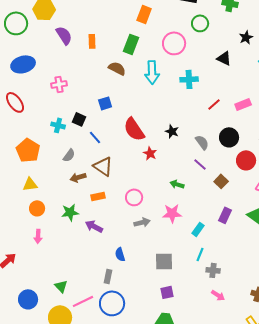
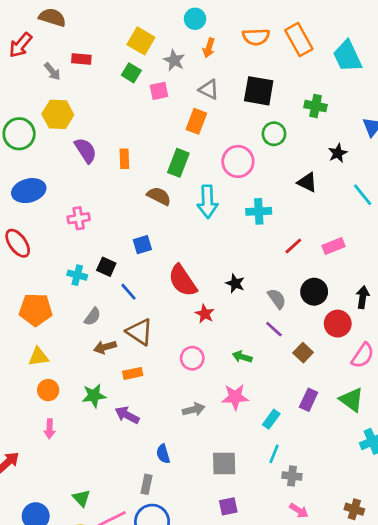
orange pentagon: (28, 150) -> (36, 310), turned -30
pink circle: (134, 197) -> (192, 358), moved

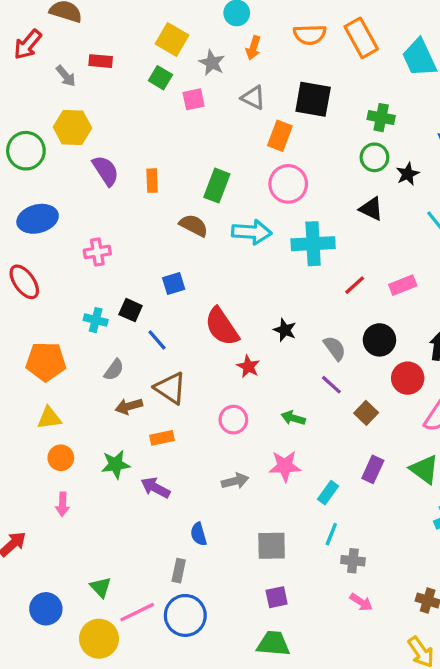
orange rectangle: (196, 121) -> (280, 136), moved
green circle: (274, 134) -> (374, 157), moved
cyan arrow: (207, 202) -> (252, 232), turned -84
cyan cross: (259, 211) -> (313, 244), size x1.4

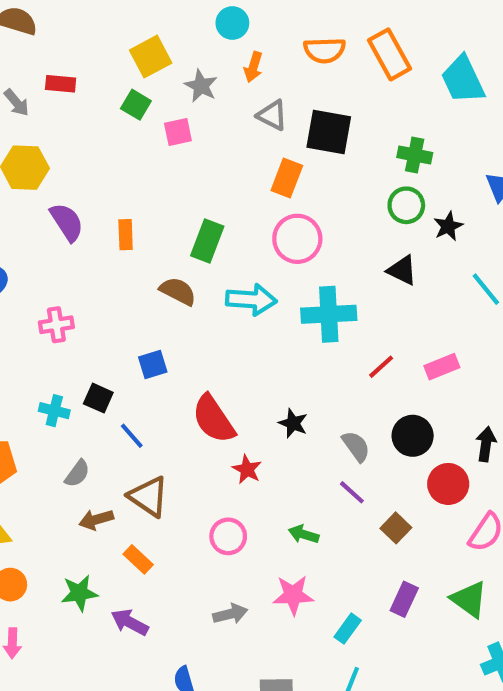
yellow square: (172, 40) -> (151, 57), turned 32
gray triangle: (253, 98) -> (272, 115), moved
orange rectangle: (162, 438) -> (138, 559), turned 55

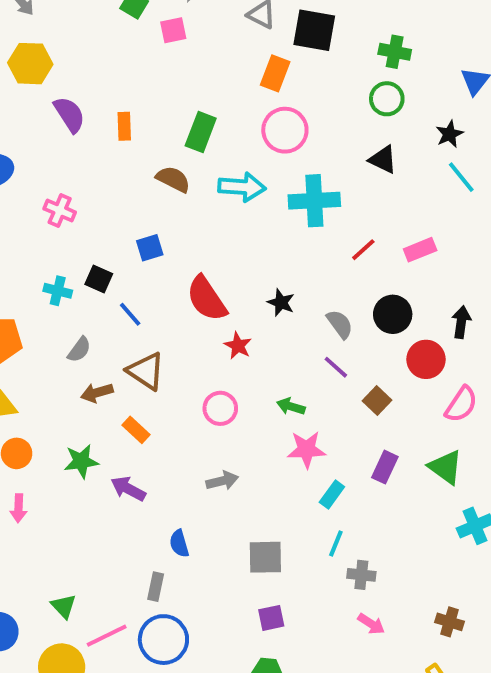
black star: (448, 226) -> (450, 134), moved
pink cross: (56, 325) -> (60, 210), turned 32
pink star: (293, 595) -> (306, 449), moved

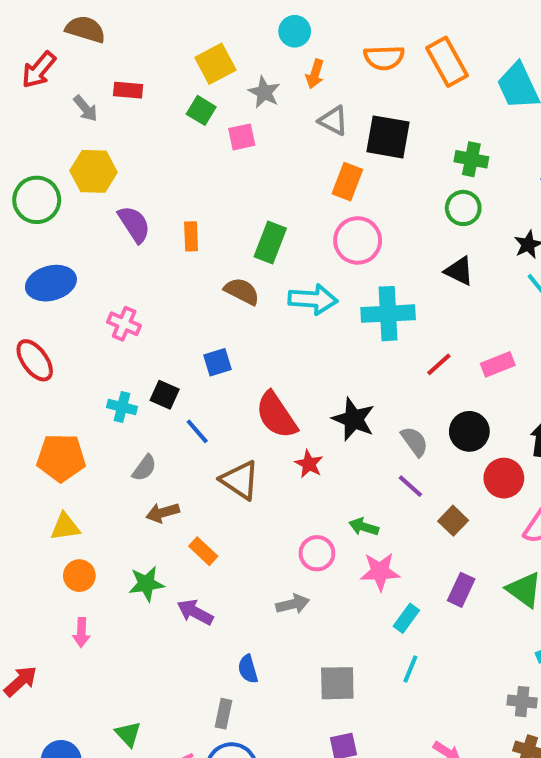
black star: (281, 303) -> (354, 419), size x1.5
brown triangle: (146, 371) -> (240, 480), moved
pink circle: (220, 408) -> (317, 553), moved
gray cross: (361, 575) -> (522, 702), moved

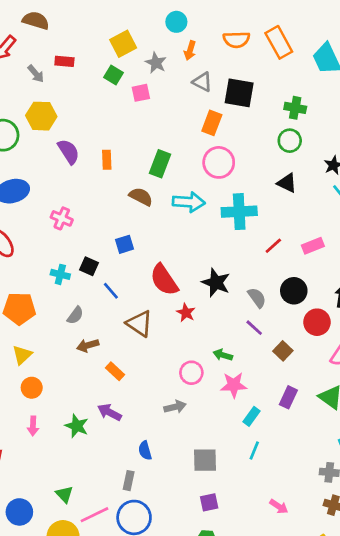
yellow triangle: (65, 527) -> (22, 355), turned -35
green star: (146, 584) -> (77, 426), moved, turned 30

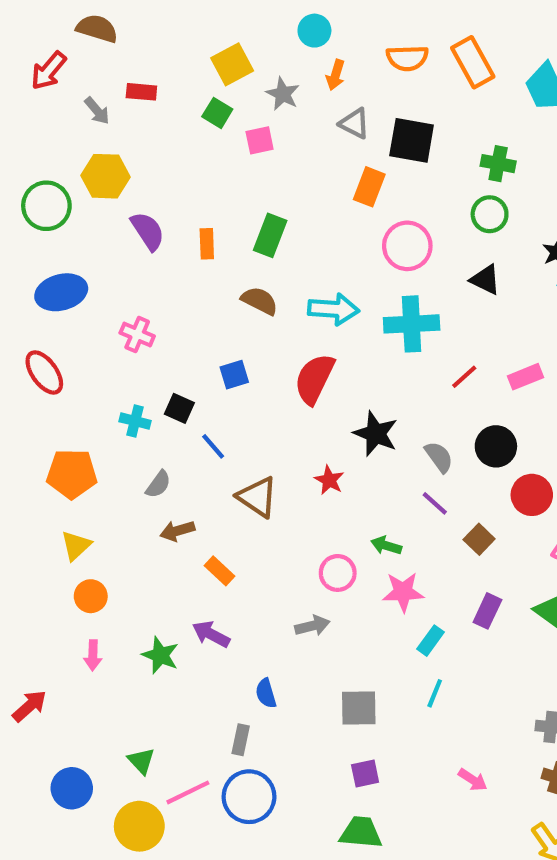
pink circle: (219, 162) -> (407, 246), moved
green rectangle: (160, 164) -> (270, 235), moved
red semicircle: (164, 280) -> (314, 379), moved, turned 60

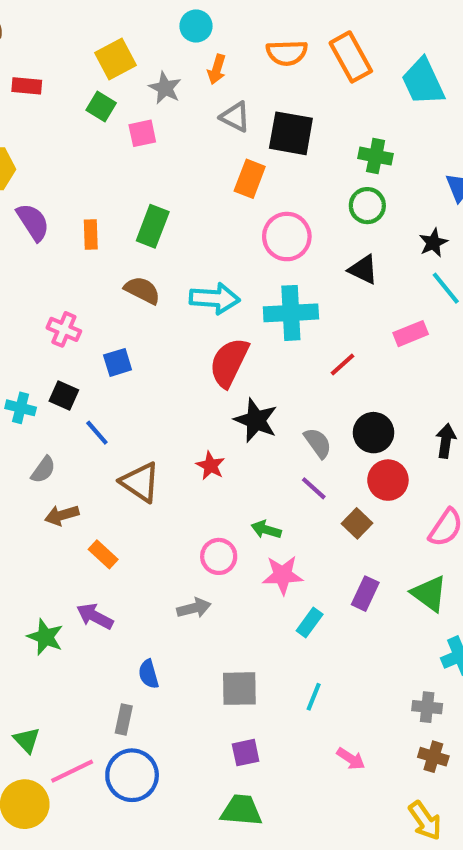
pink cross: (137, 335) -> (64, 329), moved
pink rectangle: (525, 377) -> (411, 334), moved
red semicircle: (314, 379) -> (229, 362), moved
red circle: (532, 495) -> (388, 480), moved
cyan line: (435, 693) -> (314, 697), moved

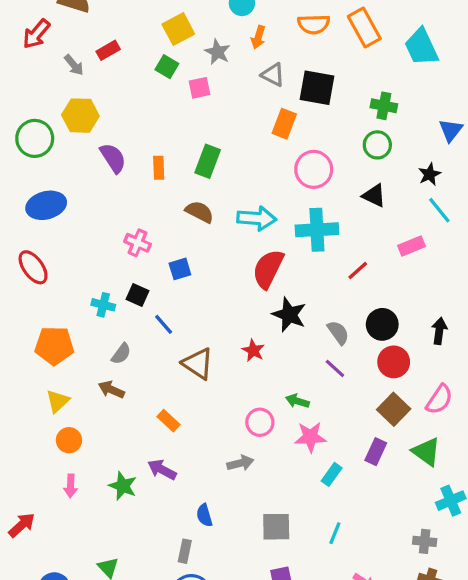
red rectangle: (27, 86) -> (108, 50), turned -35
brown arrow: (62, 515) -> (111, 390), moved, turned 40
brown square: (357, 523) -> (394, 409), moved, size x1.4

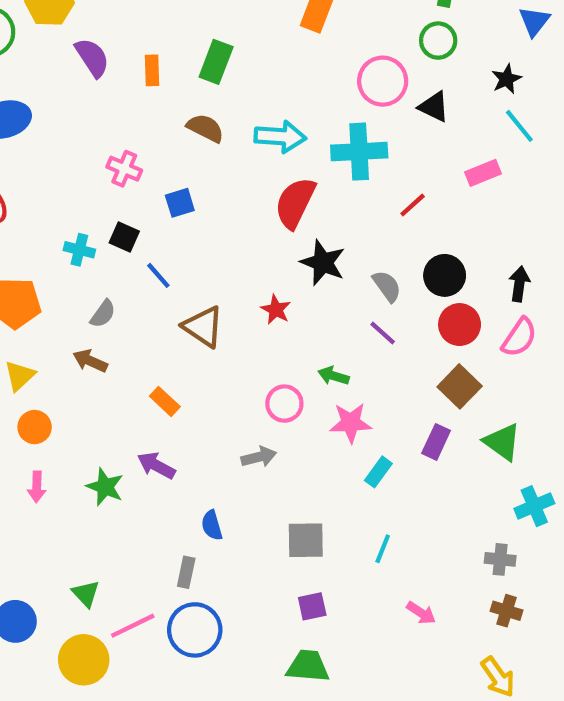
pink circle: (314, 169) -> (383, 81), moved
pink semicircle: (439, 399) -> (519, 337), moved

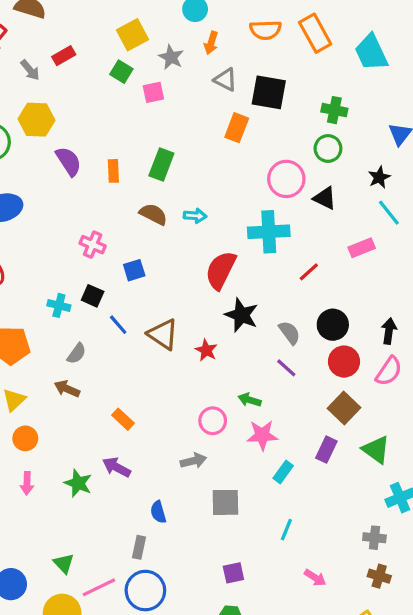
cyan arrow: (280, 137) -> (195, 216), moved, size x0.6
brown triangle: (203, 327) -> (163, 334), moved
gray square: (306, 540) -> (225, 502), moved

